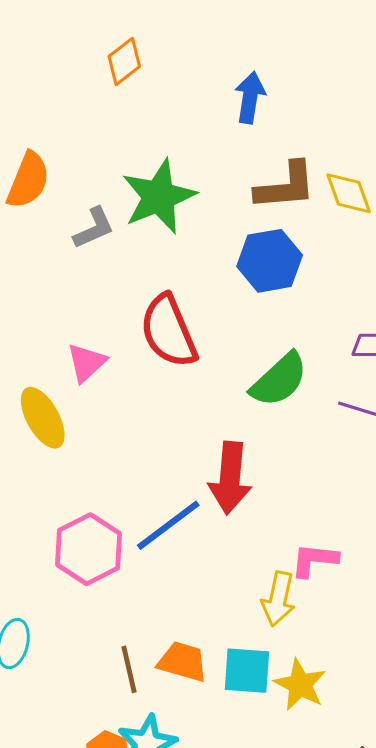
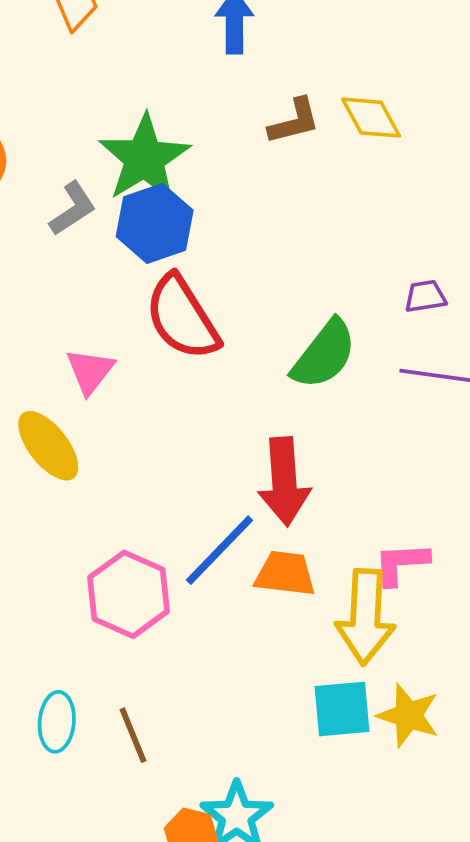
brown L-shape: (286, 186) -> (294, 121), size x0.7
blue hexagon: (270, 261) -> (155, 223), moved
yellow arrow: (278, 599) -> (365, 617), size x1.4
orange trapezoid: (183, 662) -> (285, 574), moved
brown line: (129, 669) -> (133, 735), moved

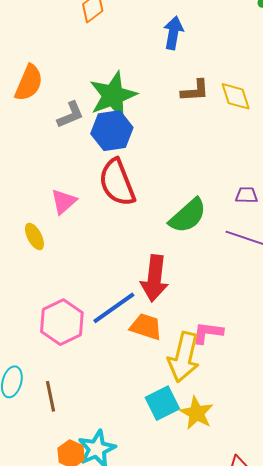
yellow ellipse: (48, 446) -> (34, 236), size x0.7
cyan square: (342, 709) -> (162, 403), turned -32

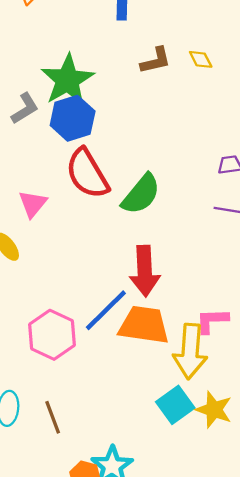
yellow diamond: (236, 96) -> (201, 59), size x0.7
green semicircle: (188, 216) -> (141, 194), moved
orange trapezoid: (146, 327) -> (144, 325), size x1.4

